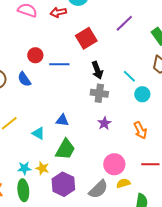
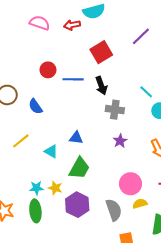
black arrow: (97, 70) -> (101, 86), moved
blue semicircle: (24, 79) -> (35, 106), moved
gray semicircle: (98, 189) -> (114, 210), turned -65

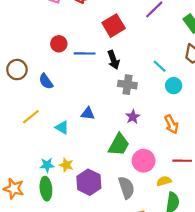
green trapezoid: (79, 168) -> (119, 145), moved
yellow semicircle: (140, 204) -> (164, 181), moved

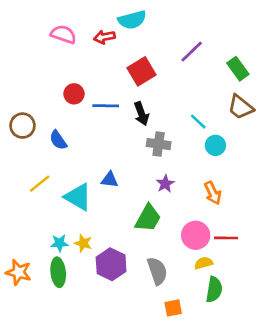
cyan triangle: (62, 127) -> (78, 197), size x1.6
pink circle: (144, 161) -> (196, 235), moved

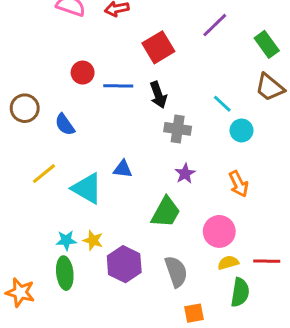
red line: (226, 238) -> (267, 261), moved
orange star: (19, 272) -> (20, 292), moved

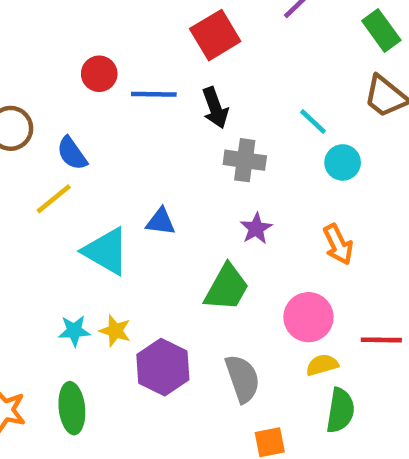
yellow line: (44, 174) -> (54, 199), moved
red line: (267, 261) -> (381, 340), moved
green ellipse: (65, 273) -> (72, 408), moved

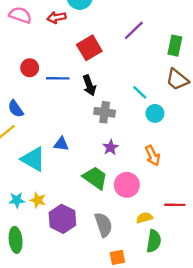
green rectangle: (381, 31) -> (175, 46), turned 48
green trapezoid: (227, 288) -> (95, 178), turned -84
pink circle: (308, 317) -> (127, 185), moved

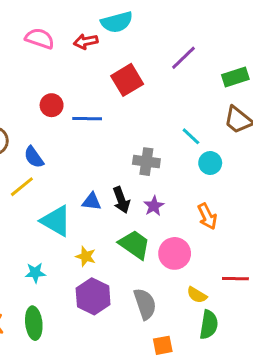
green rectangle: (175, 46) -> (235, 77), turned 60
black arrow: (89, 85) -> (121, 200), moved
yellow star: (38, 200) -> (86, 256), moved
yellow semicircle: (144, 218) -> (197, 295), turned -133

